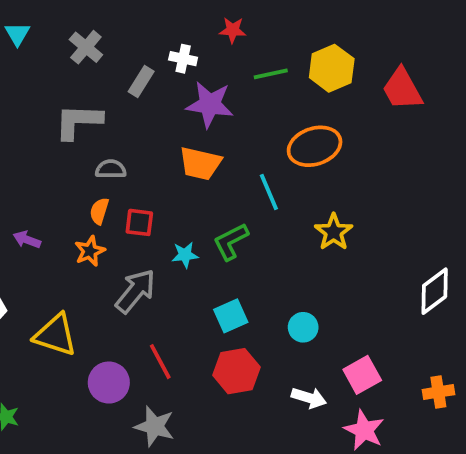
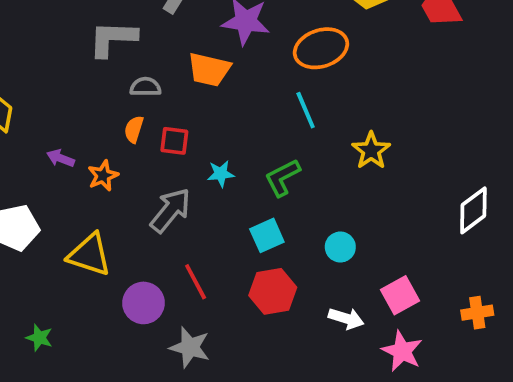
orange ellipse: (315, 146) -> (321, 48), moved
orange trapezoid: (200, 163) -> (209, 70), moved
green L-shape: (231, 242) -> (282, 178), moved
orange star: (90, 251) -> (103, 176), moved

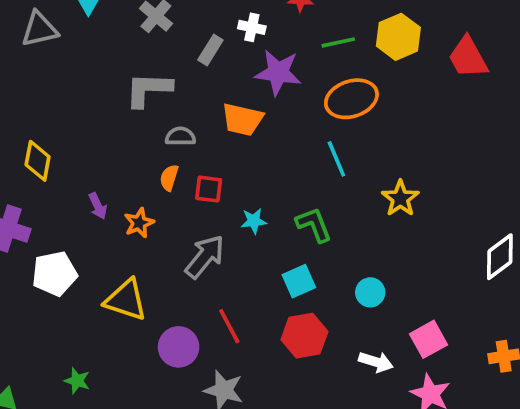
purple arrow: (61, 158) -> (98, 206), turned -136
green L-shape: (282, 178) -> (314, 225), turned 96

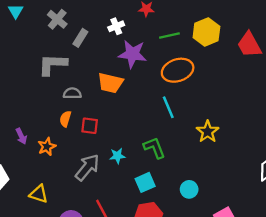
white cross: (252, 27) -> (116, 26), turned -35
gray rectangle: (210, 50) -> (80, 38), moved
cyan star: (254, 221) -> (117, 156), moved
yellow triangle: (126, 300) -> (39, 194), size x0.7

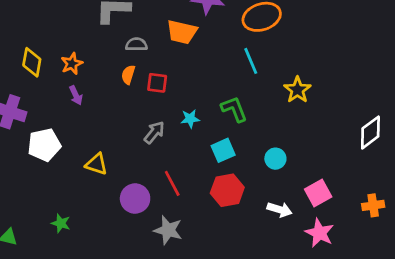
orange star: (47, 147) -> (72, 64), moved
gray arrow: (87, 167) -> (154, 132), size x0.7

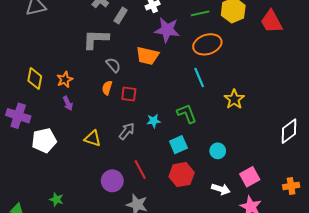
gray semicircle: (136, 44) -> (113, 65), turned 49
yellow triangle: (97, 164) -> (93, 138), moved

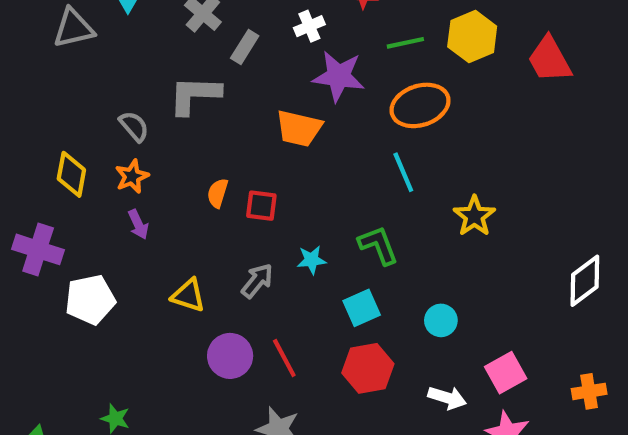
gray semicircle: (113, 65) -> (134, 126), moved
purple circle: (112, 181) -> (230, 356), moved

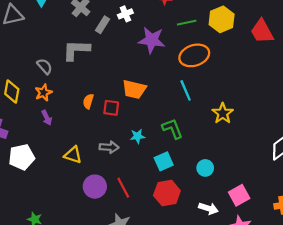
white cross: (309, 26) -> (125, 14), moved
orange trapezoid: (299, 128) -> (134, 89), moved
gray arrow: (257, 281) -> (109, 147), turned 54

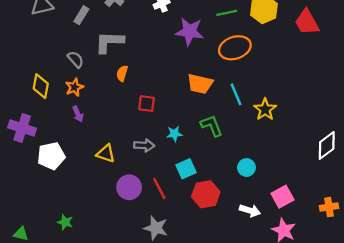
gray rectangle: (102, 25) -> (81, 15), moved
orange trapezoid: (134, 89) -> (200, 84), moved
cyan line: (186, 90) -> (236, 94), moved
orange semicircle: (88, 101) -> (122, 73), moved
cyan square: (164, 161) -> (186, 169), moved

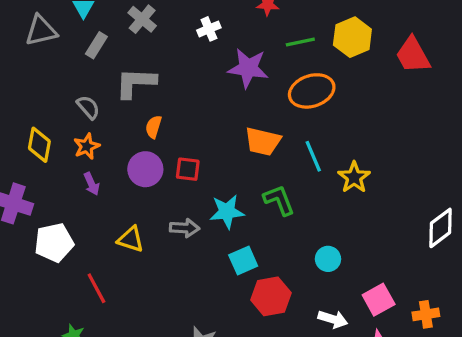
cyan star: (174, 134) -> (227, 212), size x1.5
purple circle: (129, 187) -> (145, 169), moved
red line: (159, 188) -> (96, 288), moved
orange cross: (329, 207) -> (426, 314), moved

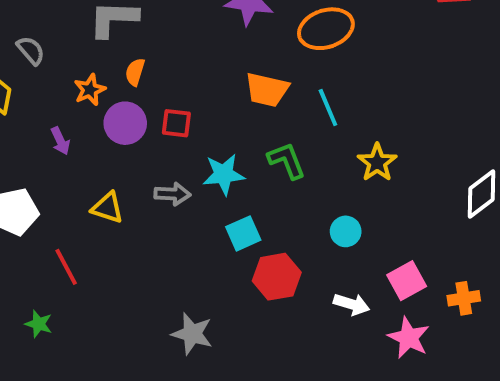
gray semicircle: (88, 107) -> (31, 50), moved
orange star: (87, 146) -> (90, 90), moved
yellow star: (354, 177) -> (377, 163), moved

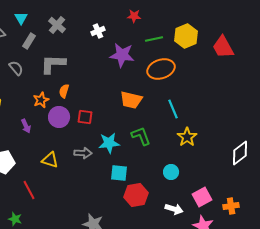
gray semicircle: (31, 50) -> (16, 68), moved
cyan line: (328, 107) -> (173, 109), moved
cyan square: (243, 233) -> (119, 173), turned 30

